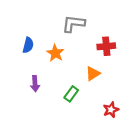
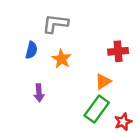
gray L-shape: (73, 24) -> (55, 24), moved
green rectangle: (71, 94) -> (97, 109), moved, size x1.5

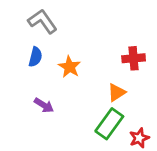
gray L-shape: (55, 24) -> (42, 21), moved, turned 48
purple arrow: (39, 93) -> (44, 105), turned -54

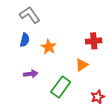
purple arrow: (44, 105) -> (31, 74), turned -40
green rectangle: (109, 124) -> (61, 87), moved

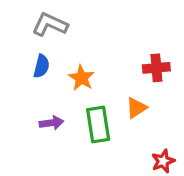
gray L-shape: (30, 15) -> (50, 25), turned -30
green rectangle: (61, 87) -> (98, 124), moved, turned -45

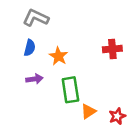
orange triangle: (136, 108) -> (88, 111), moved
purple arrow: (51, 123) -> (34, 79), moved

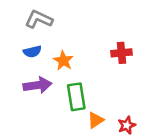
blue semicircle: (30, 48) -> (32, 52), turned 63
purple arrow: (34, 79) -> (37, 85), size x1.5

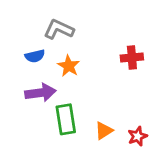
gray L-shape: (39, 19) -> (59, 29), moved
green rectangle: (76, 97) -> (66, 119), moved

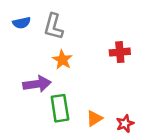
gray L-shape: (59, 29) -> (54, 27), turned -100
blue semicircle: (35, 56) -> (22, 23), moved

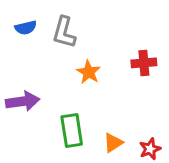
orange star: (62, 60) -> (89, 72), moved
purple arrow: (37, 84) -> (23, 101), moved

